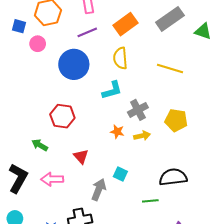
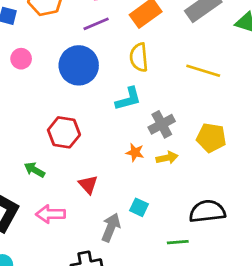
pink circle: (38, 44) -> (21, 59), moved

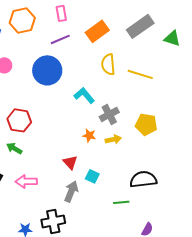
yellow semicircle: (139, 57) -> (108, 64), moved
cyan L-shape: (128, 99) -> (84, 95), turned -115
red hexagon: (64, 132) -> (19, 120), moved
red triangle: (88, 185) -> (70, 162), moved

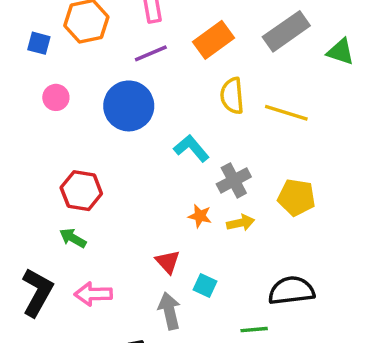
gray arrow: (71, 191) -> (169, 311), turned -35

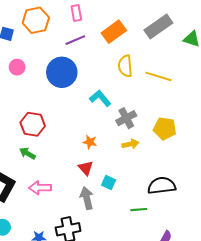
orange star: (200, 216) -> (90, 142), moved

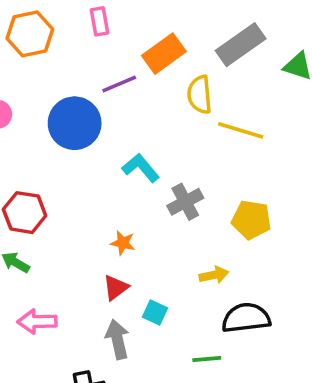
purple line: (75, 40) -> (119, 84), moved
yellow semicircle: (125, 66) -> (200, 95), moved
yellow arrow: (130, 144) -> (214, 275), moved
red triangle: (86, 168) -> (116, 288), turned 35

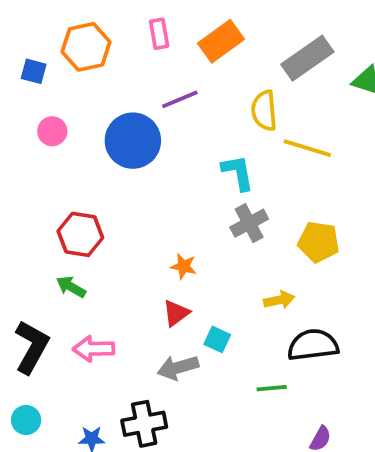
orange rectangle: (164, 54) -> (221, 41), moved
cyan L-shape: (141, 168) -> (238, 173), moved, turned 30
gray arrow: (117, 339) -> (178, 368), turned -93

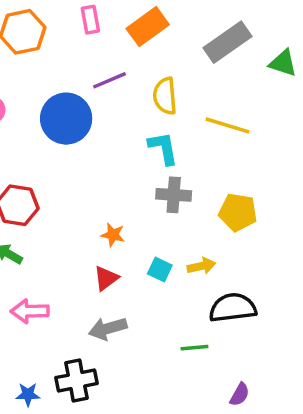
yellow semicircle: (264, 111) -> (165, 96), moved
gray cross: (249, 223) -> (174, 195), turned 32
cyan square: (217, 339) -> (160, 270), moved

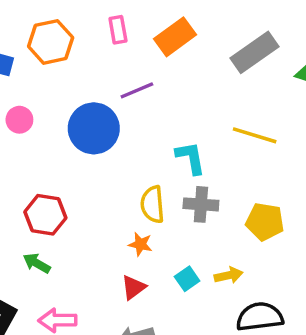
yellow semicircle: (165, 96) -> (153, 204), moved
cyan square: (160, 270) -> (187, 279), turned 30

